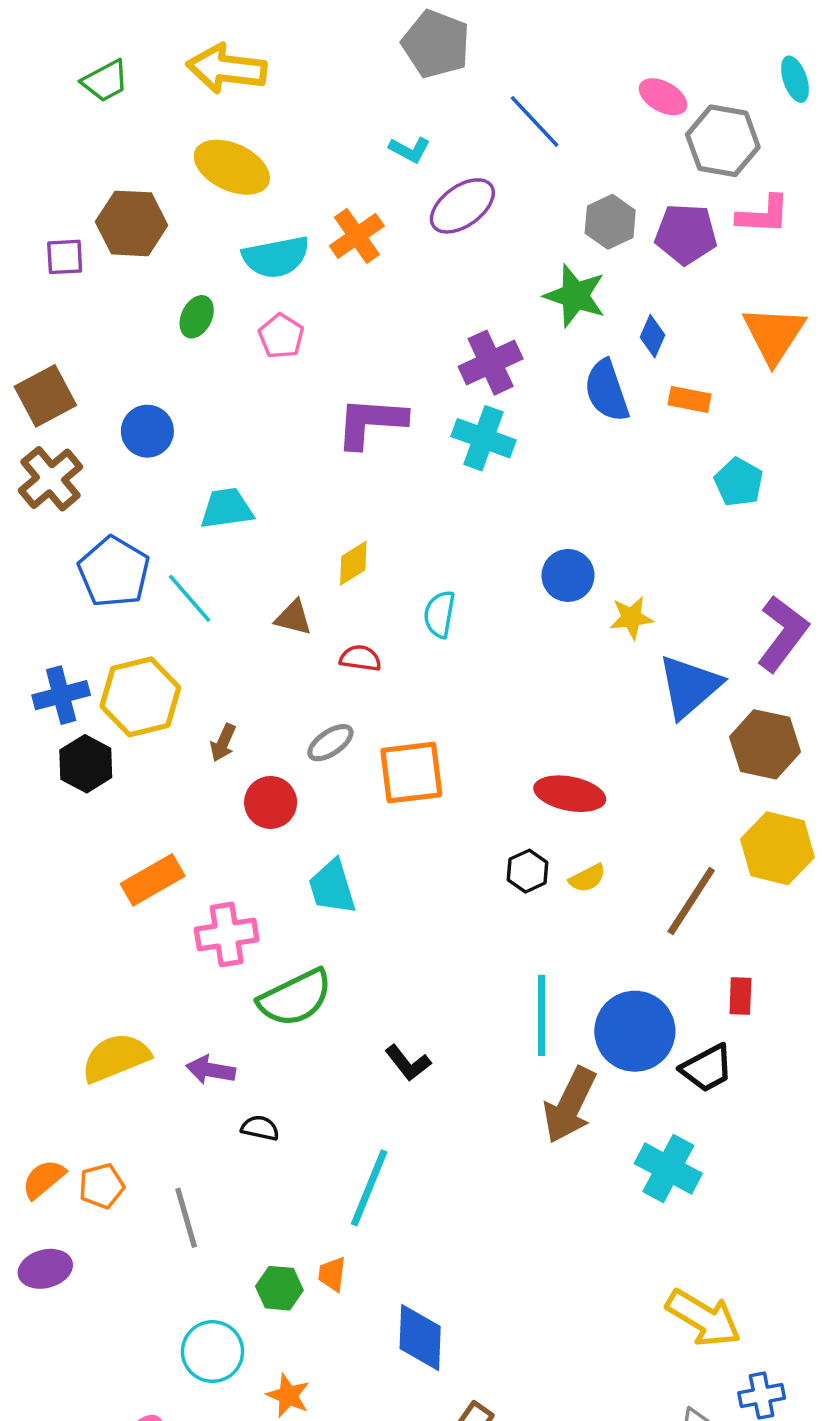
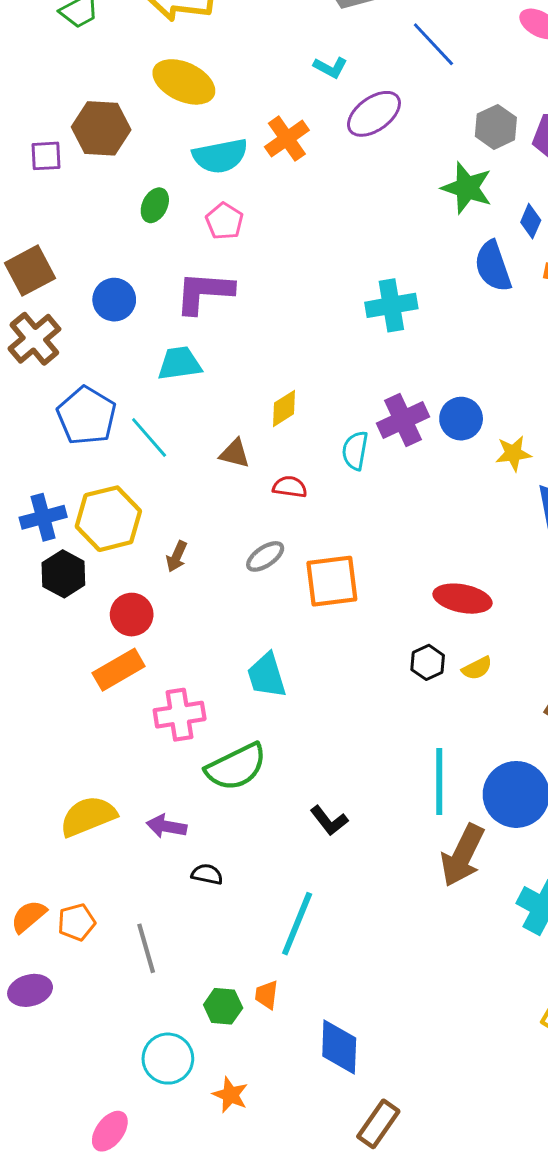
purple cross: (491, 363) -> (403, 420), moved
purple L-shape: (371, 422) -> (204, 292), moved
cyan cross: (484, 438) -> (391, 305), turned -30
red circle: (271, 802) -> (132, 615), moved

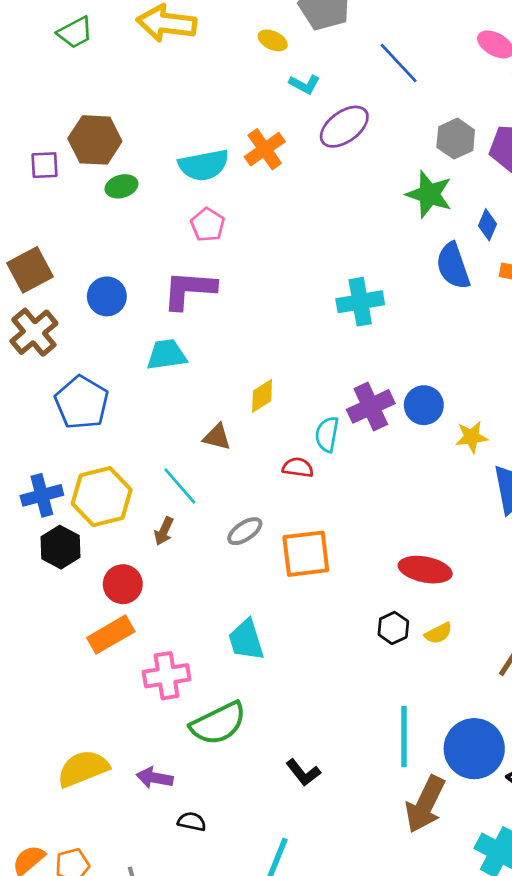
yellow ellipse: (184, 82) -> (273, 40), moved, size x0.5
green ellipse: (155, 205) -> (121, 186), moved, turned 48
cyan line: (149, 437) -> (180, 486), moved
red semicircle: (290, 487) -> (298, 467), moved

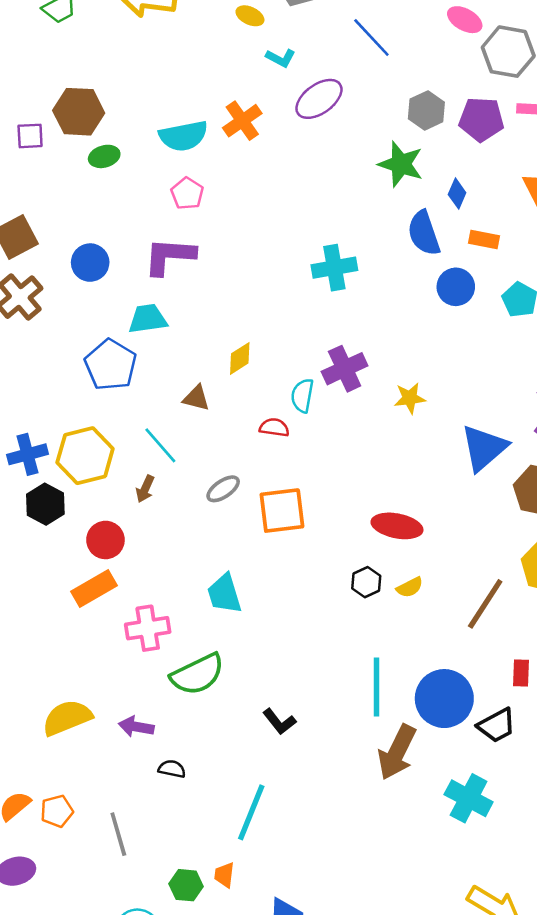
blue pentagon: (82, 402) -> (111, 365), moved
blue circle: (424, 405) -> (456, 287), moved
yellow star: (472, 437) -> (410, 398), moved

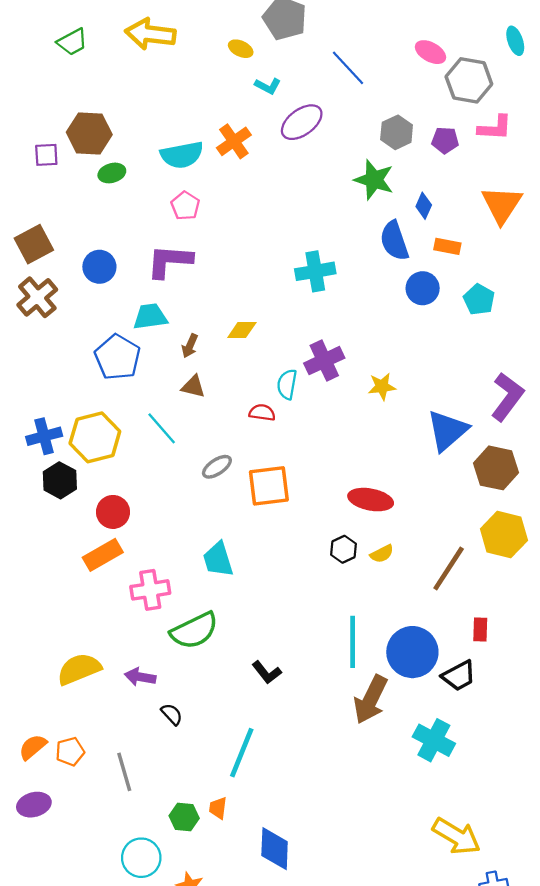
purple pentagon: (481, 119) -> (445, 140), size x0.7
yellow diamond: (240, 358) -> (242, 330), moved, turned 32
brown arrow: (145, 489) -> (190, 346), moved
black semicircle: (172, 769) -> (172, 714), turned 35

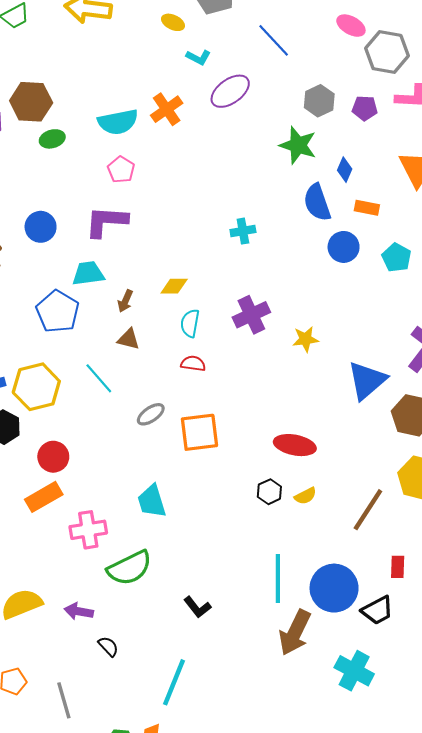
cyan cross: (315, 271) -> (243, 231), size x0.7
cyan semicircle: (287, 384) -> (190, 323), moved

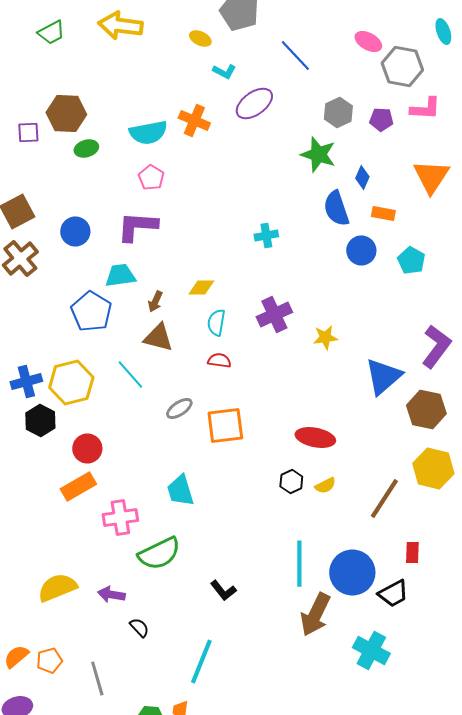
orange cross: (167, 109) -> (194, 120), turned -32
brown triangle: (129, 339) -> (158, 338), size x1.4

